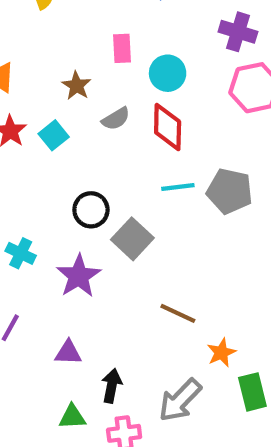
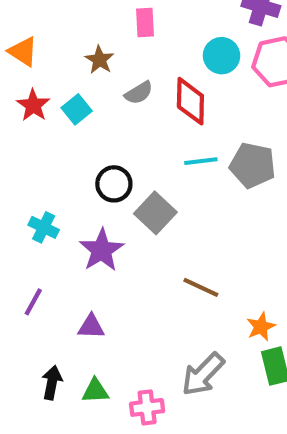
cyan circle: (168, 73) -> (222, 56), moved
orange star: (221, 353) -> (261, 327), moved
black arrow: (112, 386) -> (52, 383), moved

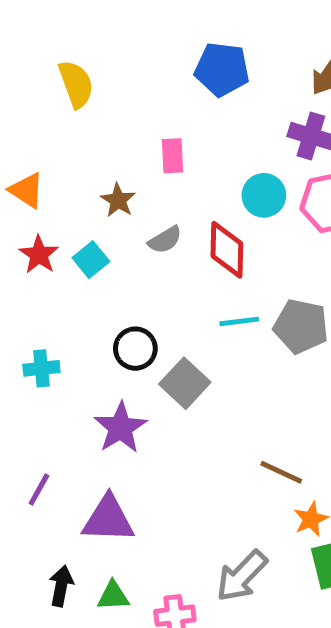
cyan cross: (44, 227) -> (41, 368), moved, turned -32
brown line: (201, 287) -> (281, 472), moved
purple triangle: (91, 327) -> (108, 519), size x1.6

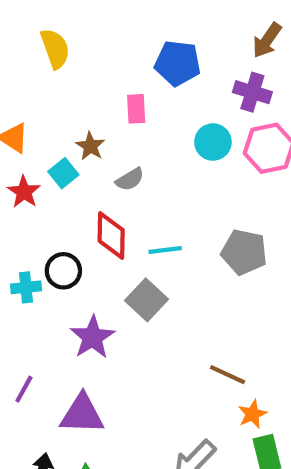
blue pentagon: (222, 69) -> (178, 63), moved
red diamond: (227, 250) -> (111, 235), moved
cyan square: (91, 260) -> (63, 173), moved
cyan line: (239, 321) -> (165, 250), moved
black circle: (135, 349) -> (63, 271), moved

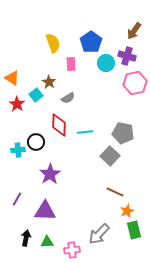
yellow semicircle: (55, 49) -> (53, 43), moved
blue pentagon: (178, 63) -> (91, 42), turned 30
cyan circle: (213, 142) -> (106, 63), moved
gray square: (146, 300) -> (110, 156), moved

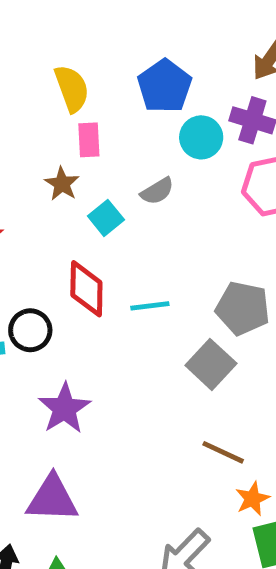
pink rectangle: (71, 64) -> (89, 140), moved
cyan square: (36, 95) -> (106, 218), moved
gray semicircle: (68, 98) -> (157, 191), moved

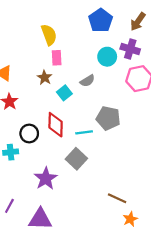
blue pentagon: (165, 86) -> (101, 20), moved
gray pentagon: (243, 308) -> (108, 118), moved
black circle: (30, 330) -> (29, 133), moved
gray square: (211, 364) -> (76, 159), moved

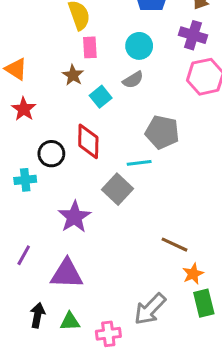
cyan circle: (107, 57) -> (139, 46), moved
cyan line: (84, 132) -> (139, 163), moved

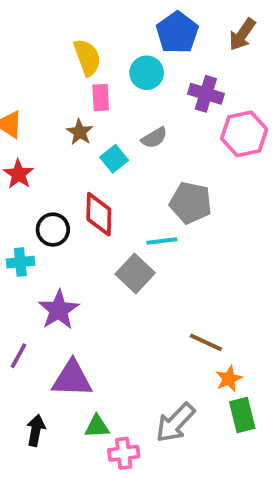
purple cross: (193, 35) -> (206, 94), moved
cyan circle: (139, 46) -> (147, 73), moved
purple star: (74, 217) -> (59, 310), moved
green triangle: (70, 321) -> (97, 426), moved

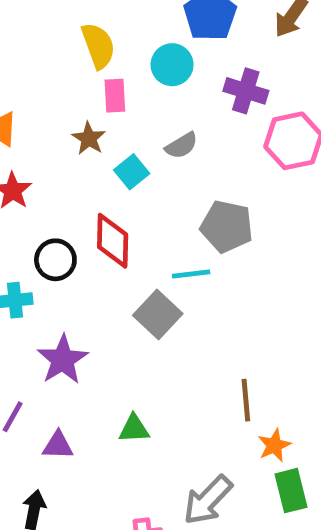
brown line: (206, 342) -> (246, 400), turned 60
purple triangle: (72, 379) -> (58, 445), moved, size x0.6
green triangle: (97, 426) -> (134, 429), moved

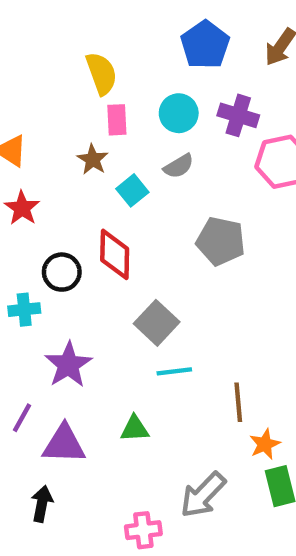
cyan circle: (172, 65) -> (179, 113), moved
cyan line: (191, 274) -> (174, 371), moved
purple triangle: (58, 445) -> (64, 444), size x1.5

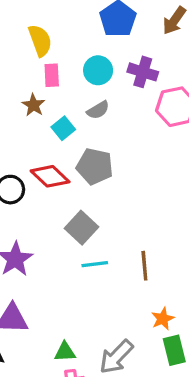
gray pentagon: (221, 241) -> (95, 166), moved
red diamond: (115, 254) -> (50, 176), turned -48
brown line: (238, 402) -> (144, 266), moved
green triangle: (135, 429) -> (65, 352), moved

